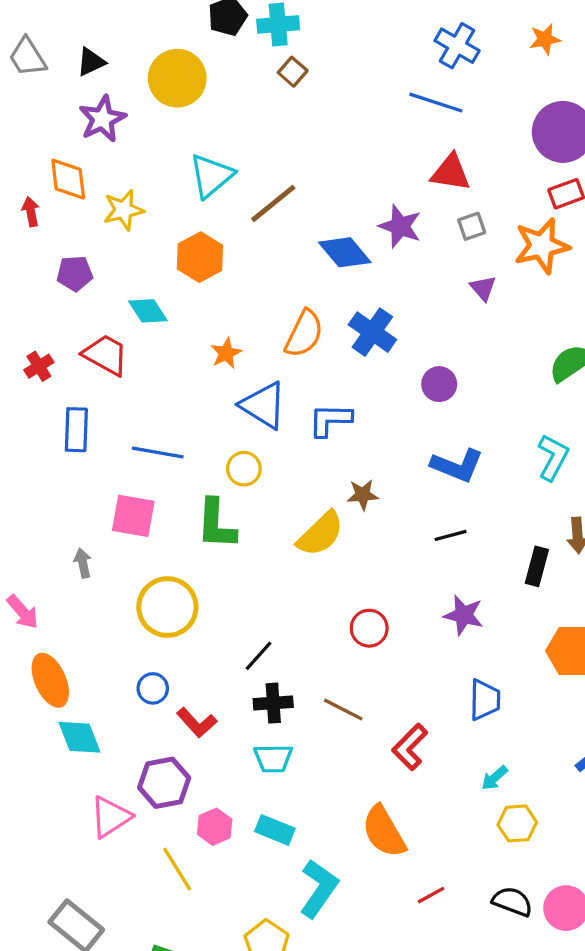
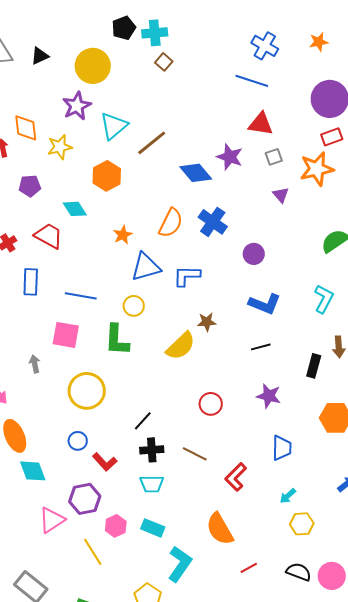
purple star: (102, 119) -> (77, 106), moved
blue triangle: (263, 405) -> (146, 267), turned -48

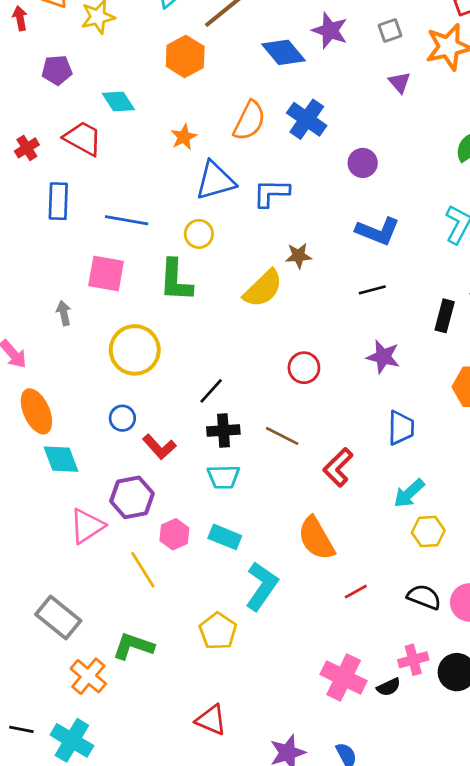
orange hexagon: (107, 176) -> (185, 56), moved
cyan arrow: (288, 496) -> (409, 493), size x1.4

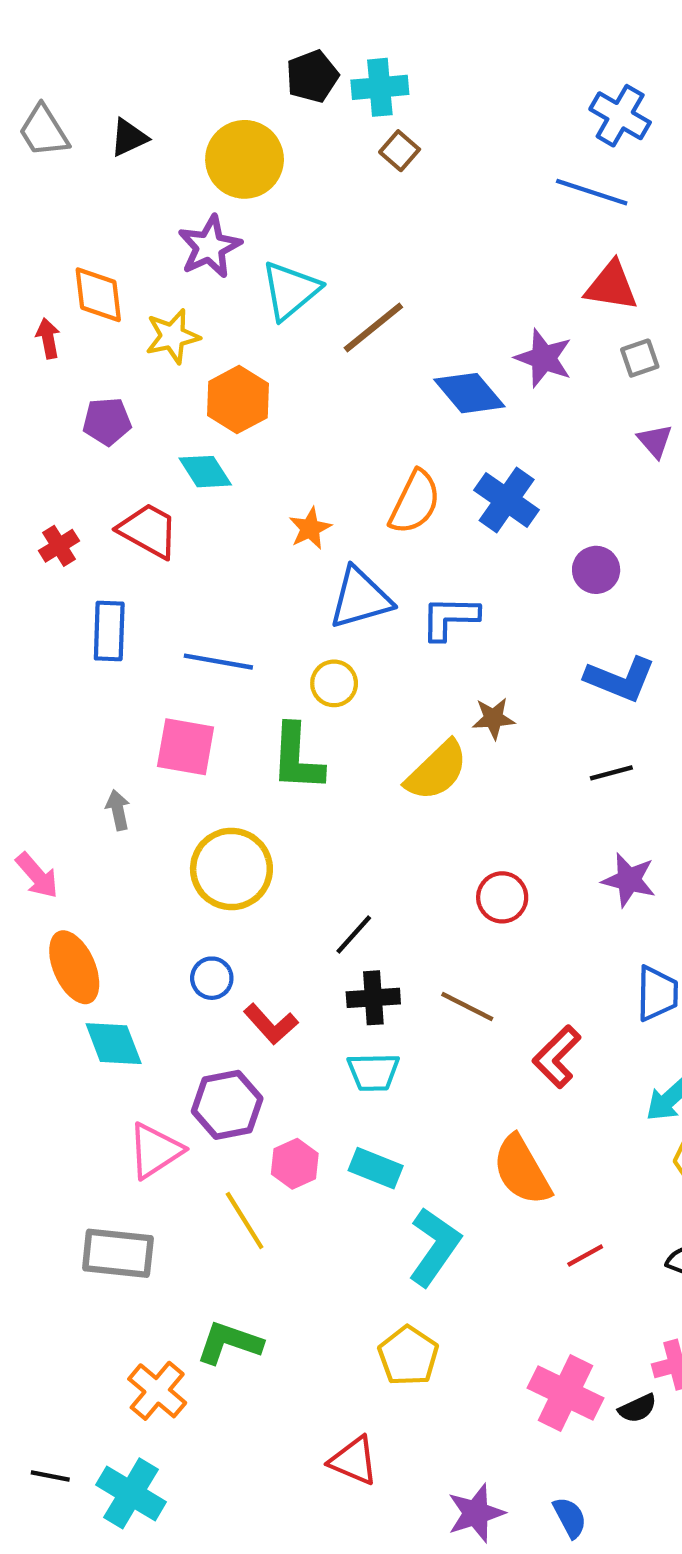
orange hexagon: (185, 56) -> (238, 400), moved
gray rectangle: (58, 617) -> (118, 1253), moved, turned -33
yellow pentagon: (218, 631) -> (408, 1356), moved

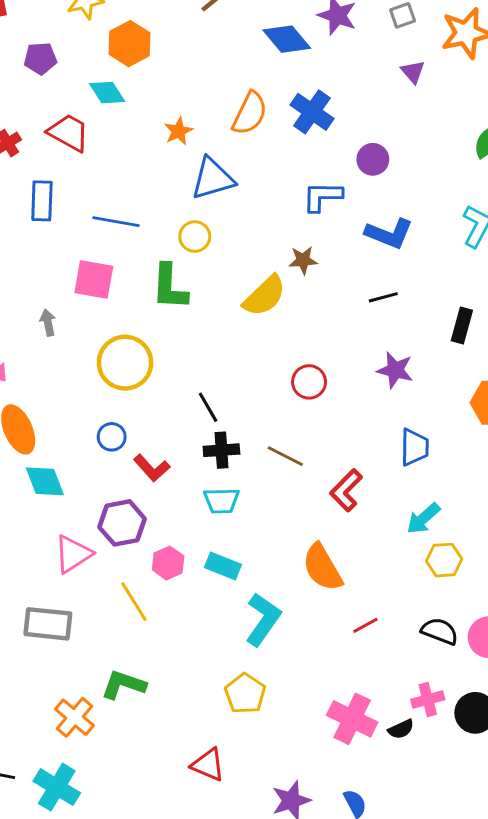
blue L-shape: (450, 618) -> (322, 196), moved
black line: (354, 934) -> (208, 407), turned -72

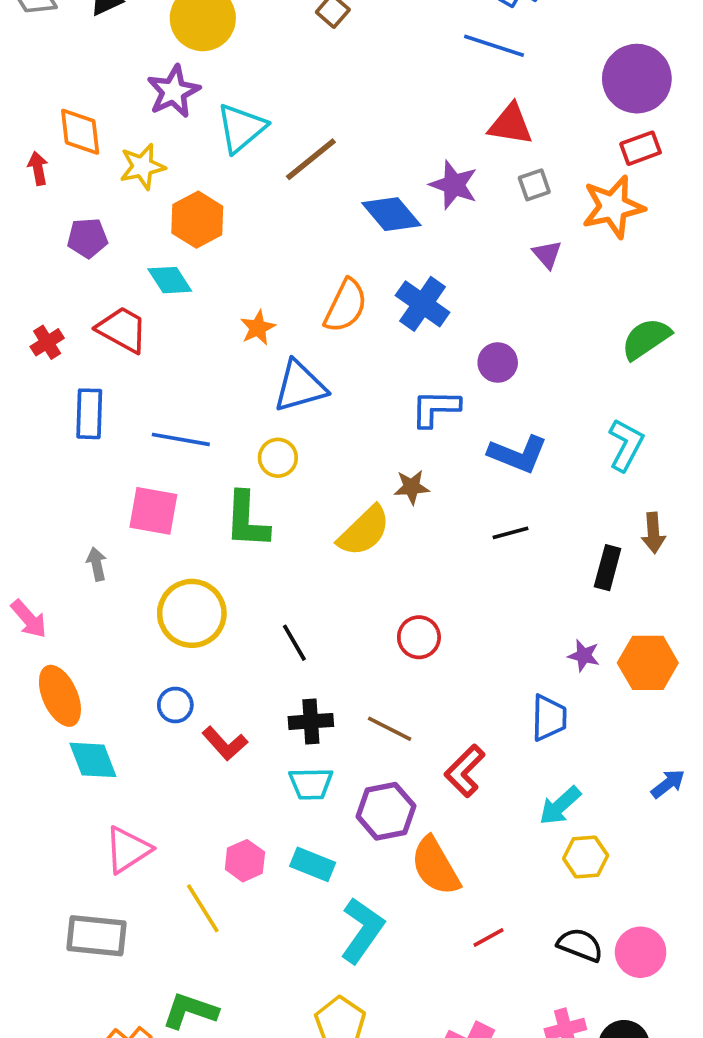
purple star: (395, 370) -> (584, 656), moved, size x0.7
black line: (208, 407) -> (294, 643), moved
purple hexagon: (122, 523) -> (386, 811), moved

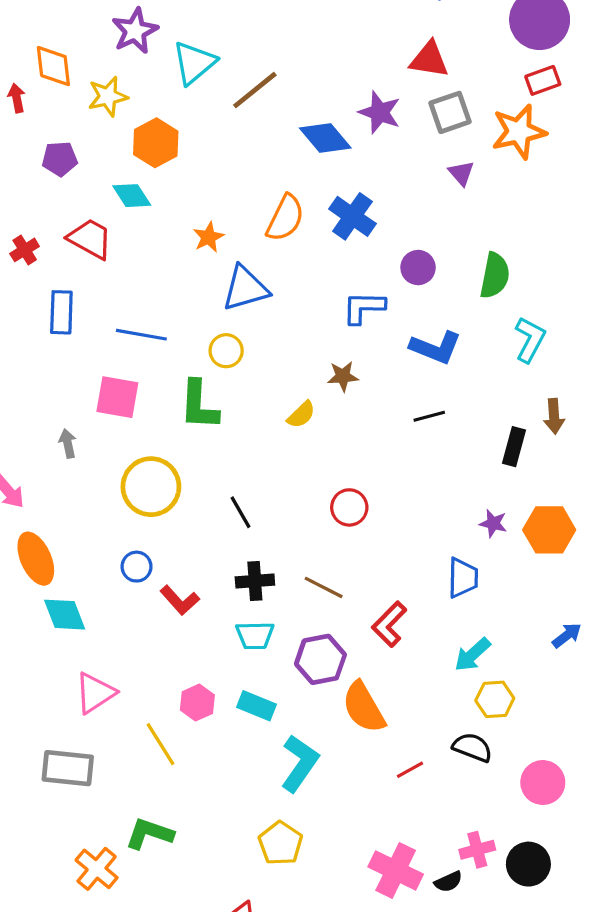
gray square: (534, 185) -> (450, 112), size x1.5
green semicircle: (646, 339) -> (495, 276), moved, turned 135
yellow semicircle: (364, 531) -> (301, 415), size x0.6
black semicircle: (580, 945) -> (472, 747), moved

